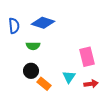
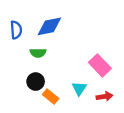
blue diamond: (43, 23) -> (49, 26), turned -30
pink rectangle: (87, 57) -> (100, 65), turned -30

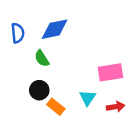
green semicircle: (38, 53) -> (42, 58), turned 56
pink rectangle: (100, 65) -> (110, 72), turned -55

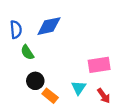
green semicircle: (42, 58) -> (27, 52), moved
red arrow: (116, 107) -> (104, 96), turned 63

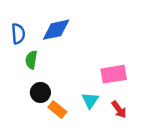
green semicircle: (27, 52) -> (31, 60), turned 42

